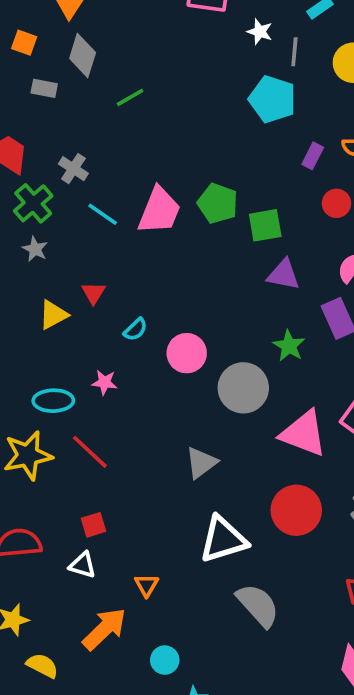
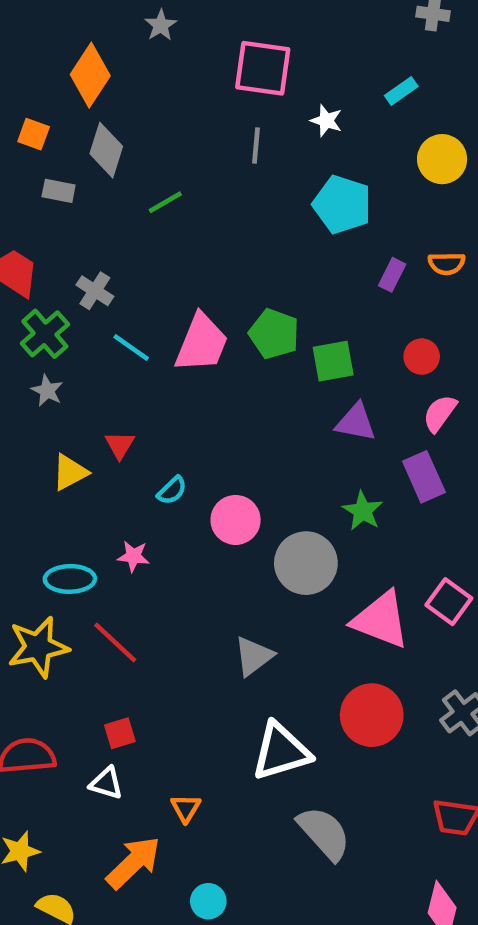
gray line: (294, 52) -> (256, 145), moved
red circle: (336, 203) -> (422, 357), moved

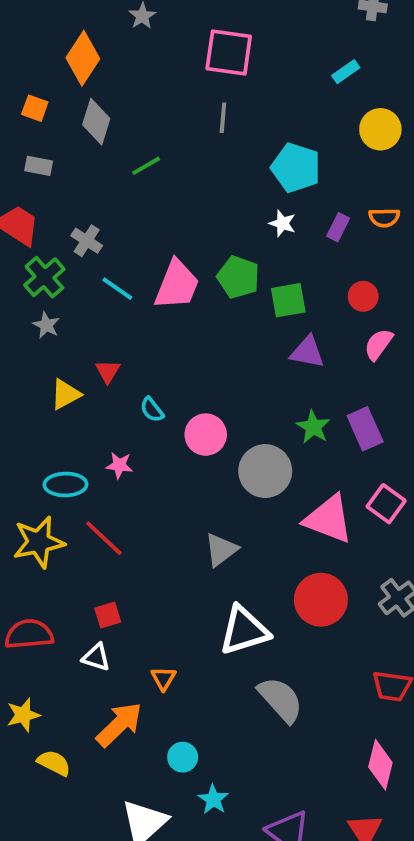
white star: (326, 121) -> (282, 223), moved
gray rectangle: (59, 191) -> (39, 166), moved
purple rectangle: (424, 477) -> (365, 429), moved
cyan semicircle: (172, 490) -> (152, 410), turned 96

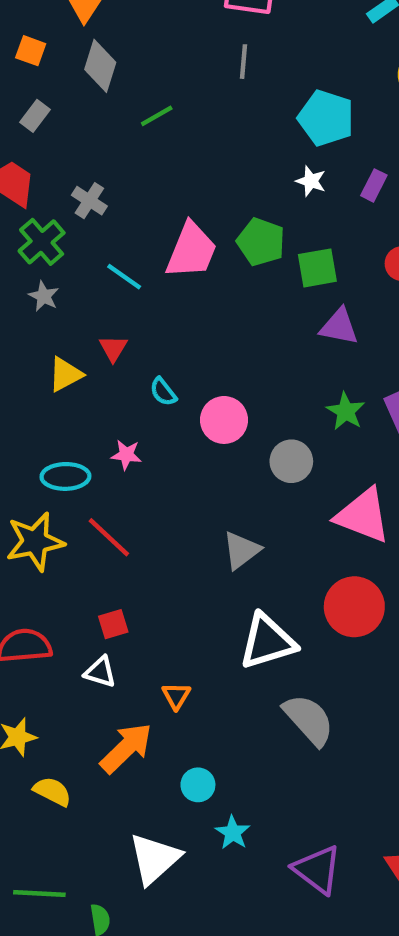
gray rectangle: (39, 166) -> (35, 116), turned -64
cyan line: (117, 289) -> (124, 277), moved
gray circle: (265, 471) -> (291, 461), size x0.7

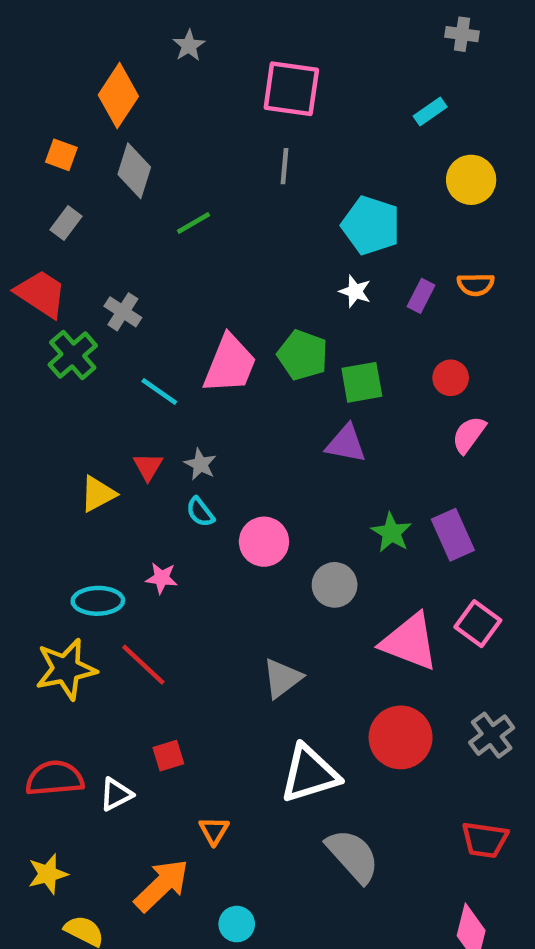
gray star: (44, 296) -> (200, 464), moved
purple triangle: (339, 327) -> (346, 444), moved
red square: (113, 624) -> (168, 756), moved
white triangle: (100, 672) -> (116, 794), moved, turned -44

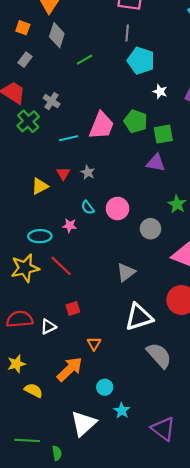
cyan pentagon: (371, 225) -> (141, 61), moved
cyan line: (159, 391) -> (69, 138), turned -48
cyan semicircle: (200, 512) -> (88, 207), moved

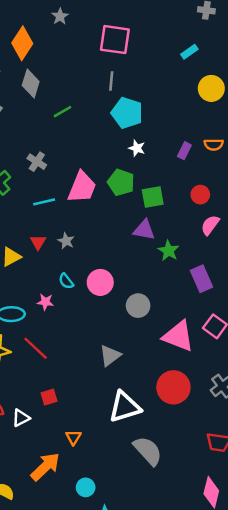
white star: (160, 92) -> (137, 148), moved
gray cross: (52, 101) -> (37, 162), moved
green star: (177, 204) -> (169, 251), moved

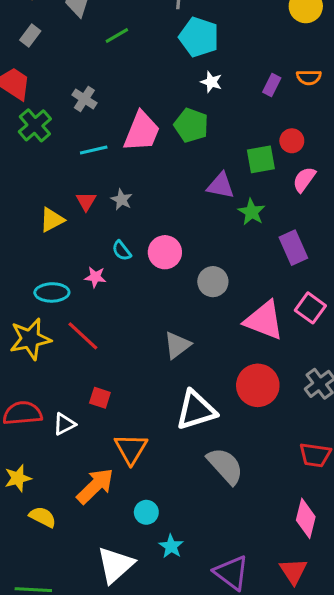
green square: (153, 197) -> (261, 159), moved
red square: (49, 397) -> (100, 398), turned 35
orange triangle: (73, 437) -> (131, 449), size x1.6

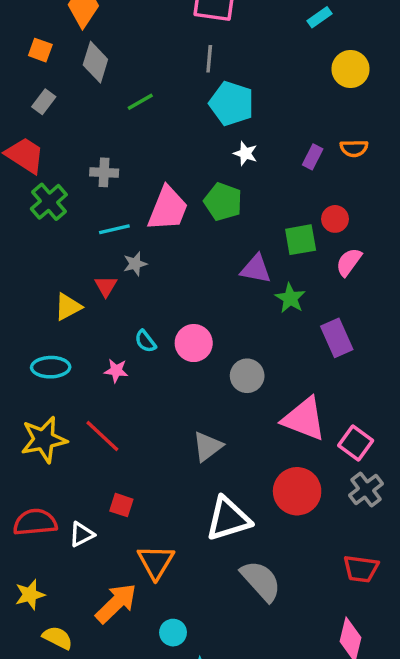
gray cross: (84, 99) -> (104, 172), turned -30
gray star: (122, 200) -> (135, 264), moved, turned 30
cyan ellipse: (52, 292) -> (51, 367), moved
pink square: (310, 308) -> (356, 443), moved

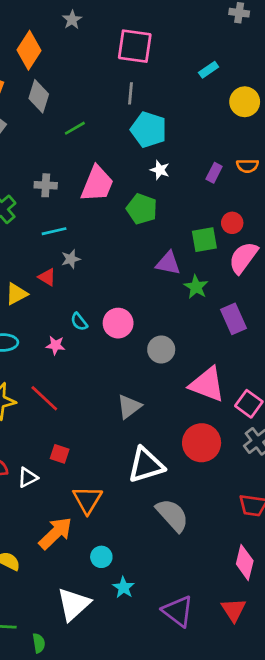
cyan rectangle: (319, 17) -> (209, 70), moved
pink trapezoid: (168, 209) -> (97, 184), moved
pink semicircle: (349, 262) -> (243, 258), size x1.4
red triangle: (106, 286) -> (47, 277), turned -30

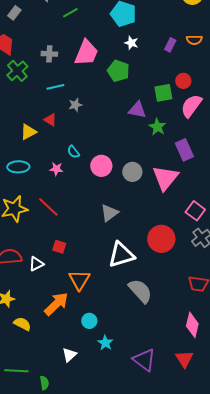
gray star: (71, 259) -> (75, 105), moved
pink circle: (118, 323) -> (101, 166), moved
pink triangle: (207, 384) -> (165, 178), moved, turned 48
white triangle: (74, 604) -> (69, 355), size x0.6

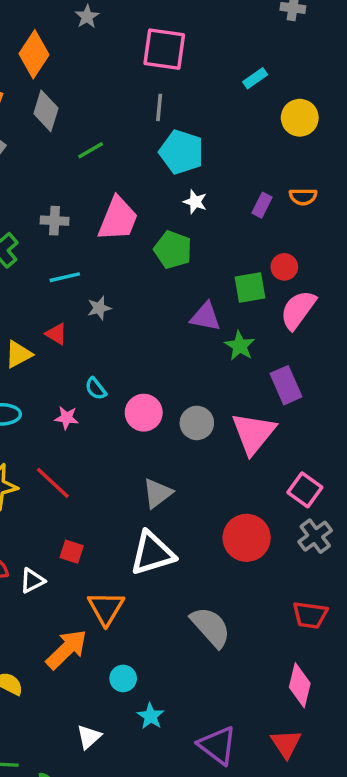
white triangle: (121, 255) -> (152, 553), moved

